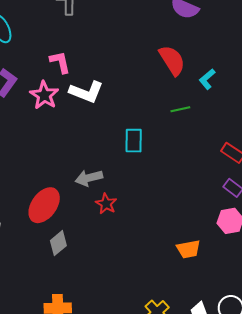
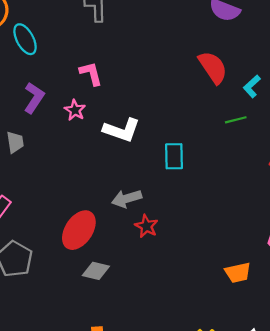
white L-shape: (86, 92) -> (122, 130), moved
pink star: (44, 95) -> (75, 110), size x0.7
green line: (180, 109) -> (236, 120), moved
gray diamond: (58, 243) -> (96, 271), turned 55

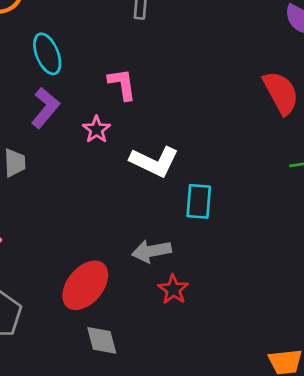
cyan ellipse: (25, 39) -> (47, 54), moved
cyan rectangle: (174, 156) -> (199, 201), moved
gray diamond: (96, 271) -> (102, 340), turned 56

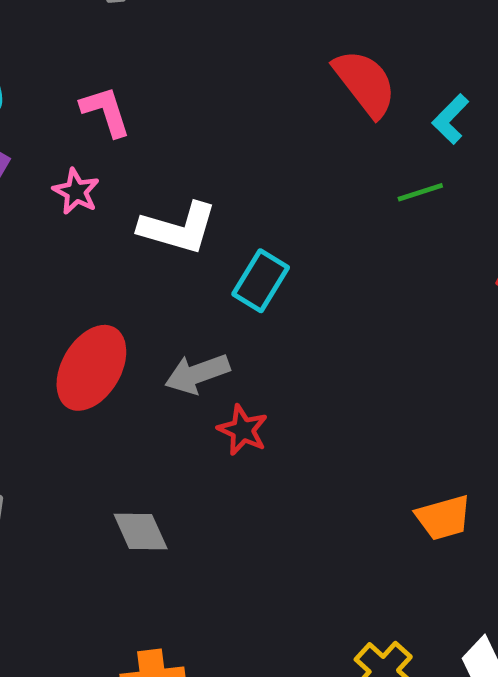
cyan rectangle: (199, 201) -> (261, 281), turned 36
red ellipse: (85, 285) -> (91, 368), moved

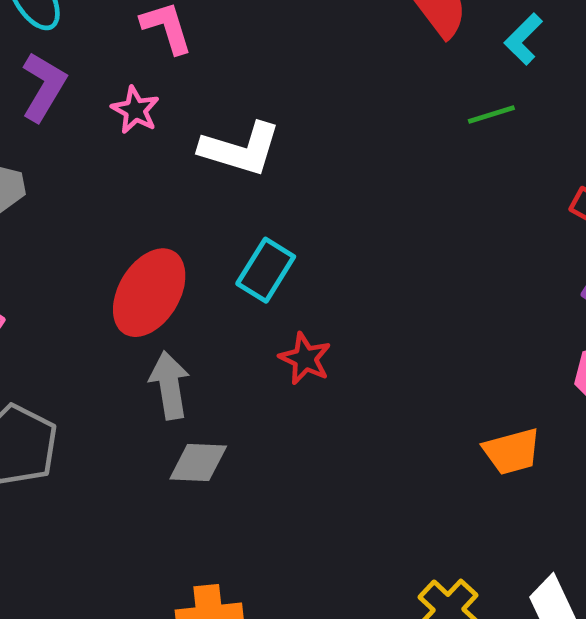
cyan rectangle: (261, 281) -> (266, 270), moved
gray arrow: (197, 374) -> (170, 385), moved, turned 100
gray diamond: (141, 531) -> (198, 463), turned -64

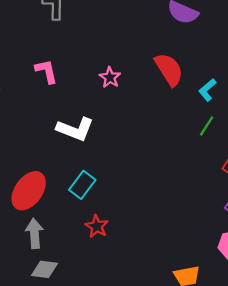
pink star: (135, 110) -> (110, 77), moved
green line: (491, 114) -> (207, 126), moved, turned -45

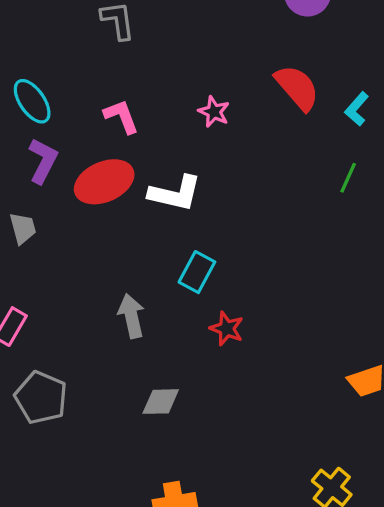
green line: (207, 126) -> (348, 178), moved
red ellipse: (29, 191) -> (104, 182), moved, turned 39
gray arrow: (34, 233) -> (131, 316), moved

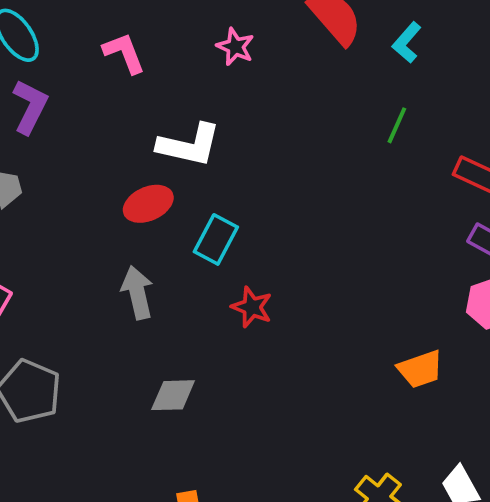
red ellipse: (104, 182) -> (148, 204), moved, size x0.7

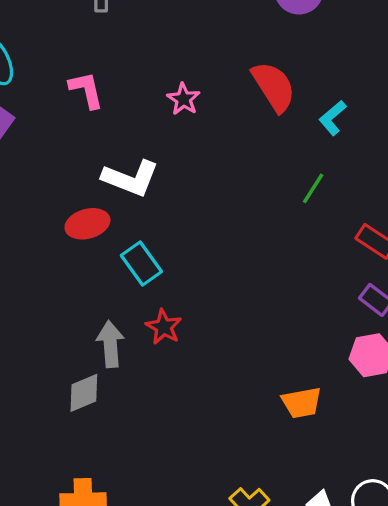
cyan rectangle: (216, 239) -> (141, 263), turned -72
gray arrow: (137, 293) -> (110, 344), moved
gray diamond: (173, 395) -> (84, 393), turned -30

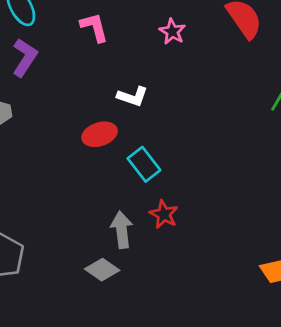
white L-shape: (131, 178) -> (133, 96), size x0.7
gray diamond: (84, 393) -> (102, 270), turned 60

